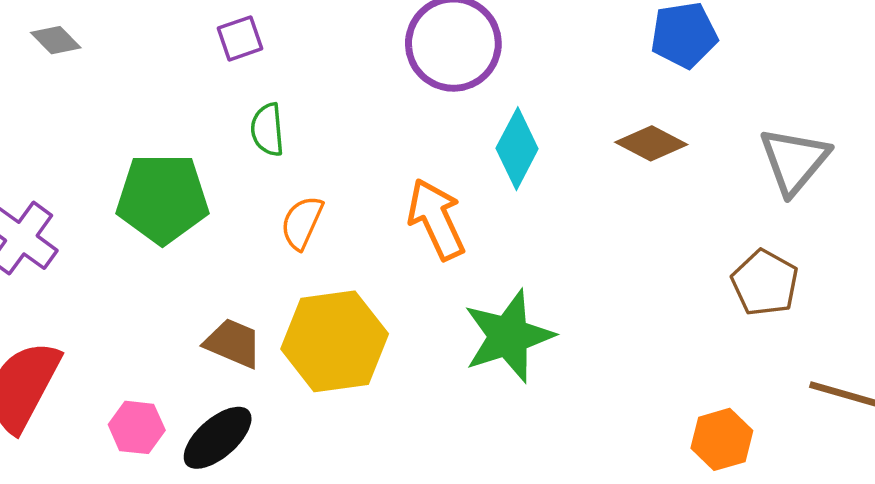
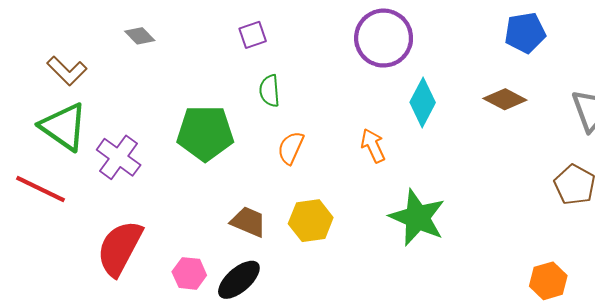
orange arrow: (436, 219) -> (373, 146), size x0.7
green star: (508, 336) -> (417, 217), turned -30
yellow hexagon: (335, 341) -> (311, 221), size x0.7

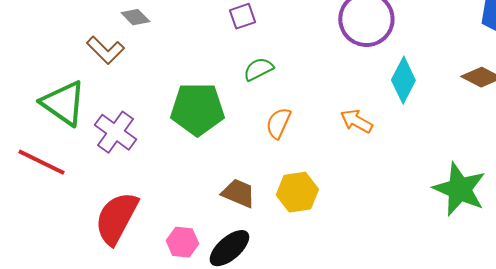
brown L-shape: (67, 71) -> (105, 50), moved
green semicircle: (270, 91) -> (258, 69), turned 68
orange arrow: (373, 146) -> (356, 121), turned -36
green star: (417, 217) -> (459, 189), moved

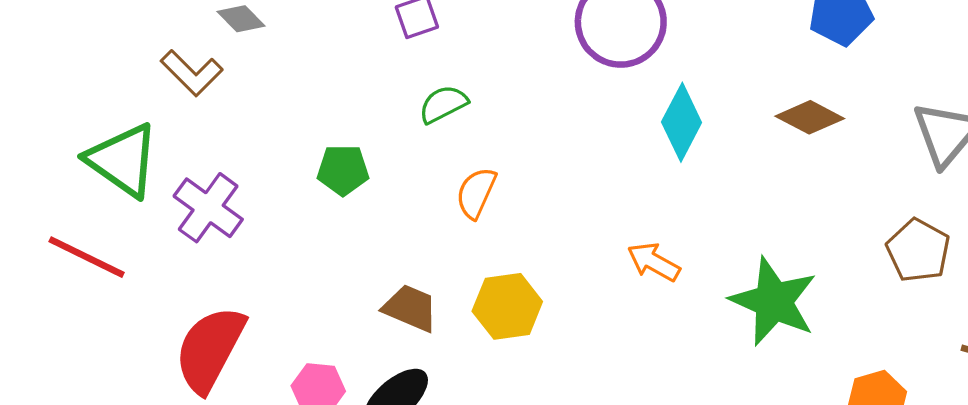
green pentagon: (197, 109) -> (343, 170), size x0.6
orange arrow: (356, 121) -> (654, 262), moved

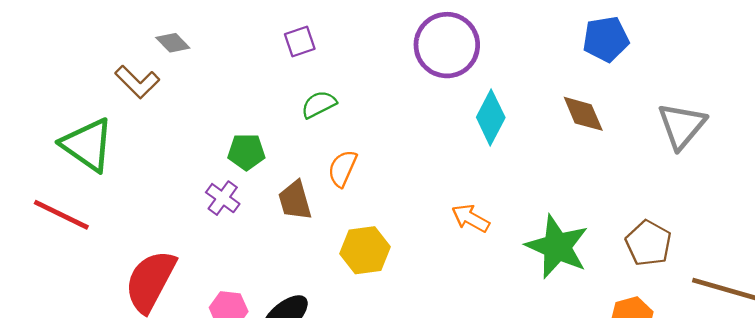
brown diamond: (810, 117) -> (583, 114), turned 39
purple cross: (208, 208) -> (223, 198), moved, size x0.7
brown pentagon: (918, 250) -> (648, 243), moved
brown trapezoid: (410, 308) -> (295, 200), moved, turned -129

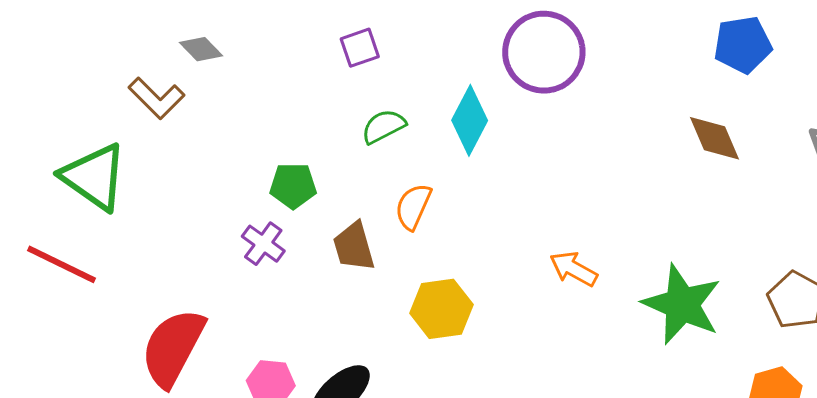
cyan diamond: (491, 117) -> (470, 120), moved

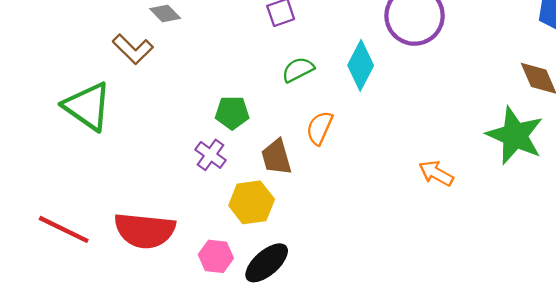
red line: (61, 264) -> (64, 229), moved
green star: (682, 304) -> (515, 135), moved
yellow hexagon: (441, 309) -> (252, 202), moved
red semicircle: (173, 347) -> (145, 230), turned -112

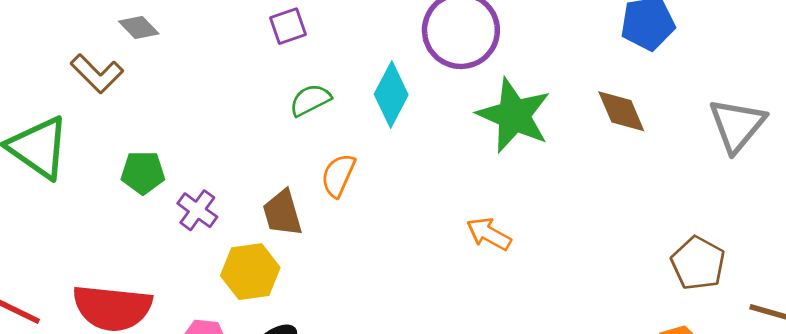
green pentagon: (232, 113) -> (143, 173), moved
green star: (515, 135) -> (514, 115), moved

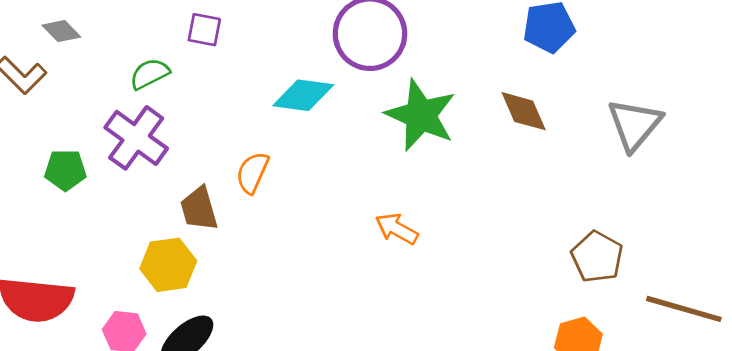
purple square: (288, 26) -> (204, 30), turned 30
cyan diamond: (391, 94) -> (303, 95), turned 70
green semicircle: (310, 100) -> (150, 74), moved
purple cross: (197, 210) -> (136, 138), moved, size x1.6

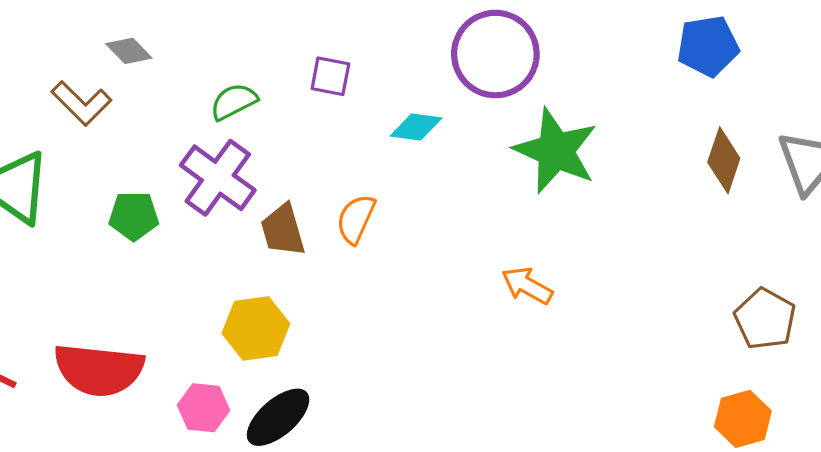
purple square: (204, 30) -> (330, 76), moved
cyan diamond: (303, 95) -> (416, 127), size x0.7
brown diamond: (524, 111) -> (724, 160), moved, turned 42
brown trapezoid: (199, 209) -> (283, 230), moved

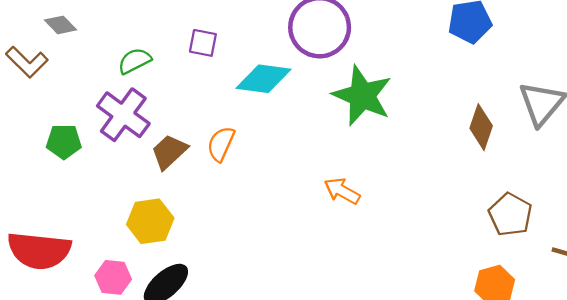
cyan diamond: (416, 127) -> (264, 79), size x1.5
brown diamond: (724, 160) -> (481, 127), moved
brown trapezoid: (283, 230) -> (169, 152), turned 63

